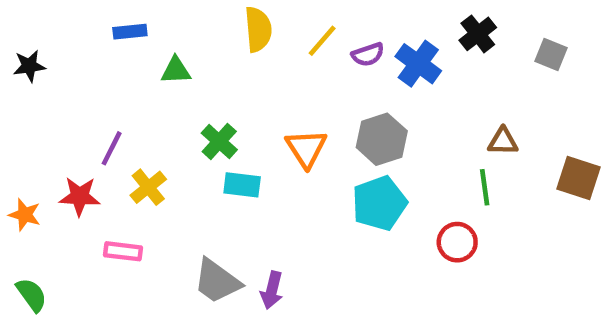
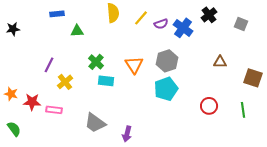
green line: (485, 187) -> (243, 110), moved
red star: (80, 196) -> (32, 102), moved
red circle: (457, 242) -> (209, 106), moved
purple arrow: (272, 290) -> (127, 134), moved

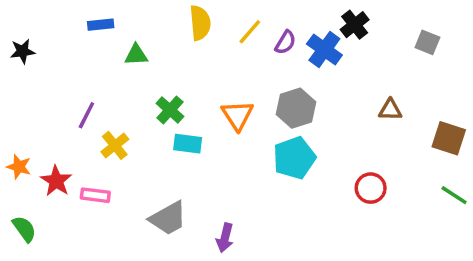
black cross: (209, 15) -> (355, 25), moved
purple semicircle: (161, 24) -> (285, 42), turned -40
red star: (32, 102) -> (56, 181), turned 30
green line: (243, 110) -> (454, 195), moved, turned -49
gray trapezoid: (95, 123) -> (168, 218), turned -65

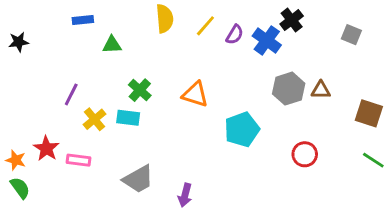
gray hexagon: (296, 108) -> (289, 89), moved
orange triangle: (237, 115) -> (195, 94), turned -40
cyan rectangle: (188, 144) -> (128, 118), moved
orange star: (19, 167) -> (16, 160), moved

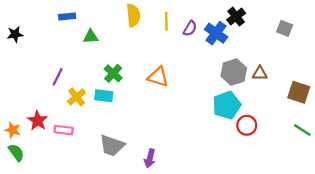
yellow line: (205, 26) -> (166, 21), turned -42
cyan pentagon: (242, 129) -> (227, 105), moved
gray trapezoid: (138, 179) -> (112, 145), turned 48

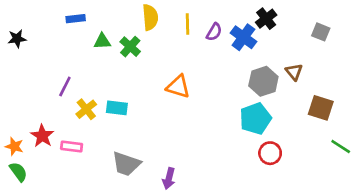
green cross: (113, 73) -> (130, 47), moved
brown triangle: (260, 73) -> (294, 72), moved, turned 49
brown square: (299, 92) -> (321, 108), moved
red circle: (247, 125) -> (270, 153), moved

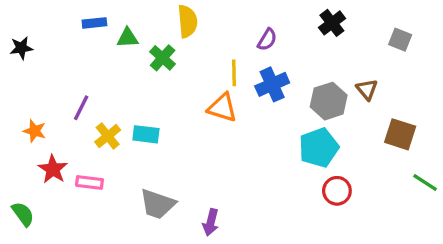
yellow line: (187, 24) -> (234, 73), moved
blue cross: (243, 37) -> (272, 84), moved, turned 30
green triangle: (102, 41) -> (128, 38), moved
orange star: (14, 146) -> (35, 131), moved

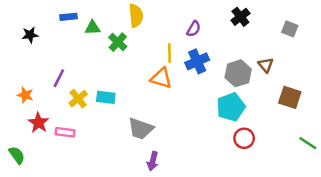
black star: (21, 48) -> (30, 35), moved
green line: (425, 182) -> (308, 143), moved
gray trapezoid: (158, 204) -> (141, 129), moved

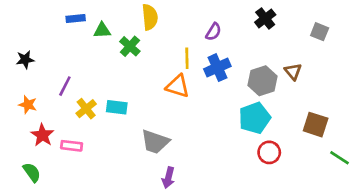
black star: (30, 35) -> (25, 60), moved
brown square: (290, 97) -> (316, 125), moved
green semicircle: (17, 155) -> (32, 172), moved

